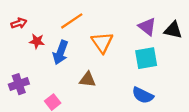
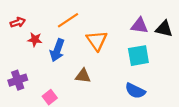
purple triangle: (147, 27) -> (139, 26), turned -30

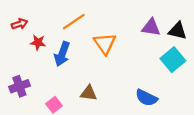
cyan square: (138, 56) -> (173, 60), moved, turned -30
brown triangle: (83, 76) -> (89, 93), moved

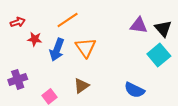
black triangle: (178, 31) -> (163, 28), turned 36
orange triangle: (105, 44) -> (86, 48), moved
brown triangle: (89, 93) -> (81, 86), turned -42

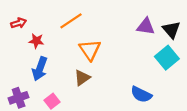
blue arrow: (57, 50) -> (40, 69), moved
purple cross: (18, 79) -> (19, 98), moved
brown triangle: (81, 86) -> (82, 78), moved

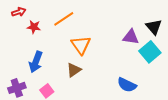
red arrow: (19, 23) -> (19, 12), moved
purple triangle: (146, 26) -> (131, 37), moved
red star: (36, 41) -> (34, 27), moved

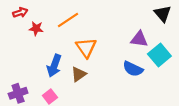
black triangle: (154, 27) -> (163, 14), moved
blue arrow: (36, 62) -> (54, 66), moved
blue semicircle: (127, 85) -> (133, 69), moved

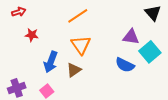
orange line: (68, 20) -> (78, 16), moved
red star: (36, 28) -> (32, 35), moved

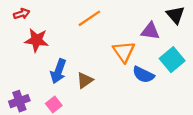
red star: (32, 35) -> (37, 40), size x1.5
purple triangle: (131, 37) -> (150, 31), moved
orange triangle: (81, 45) -> (124, 52), moved

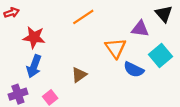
red arrow: (22, 14) -> (12, 13), moved
blue arrow: (58, 71) -> (34, 66), moved

